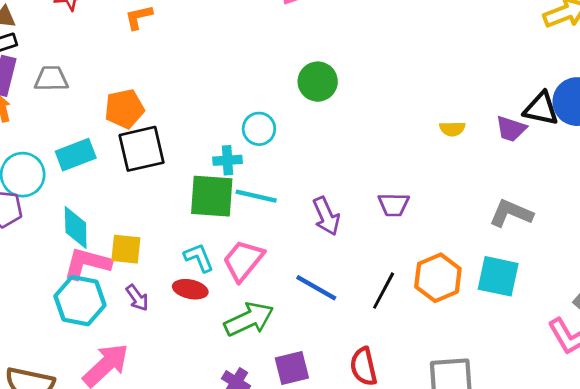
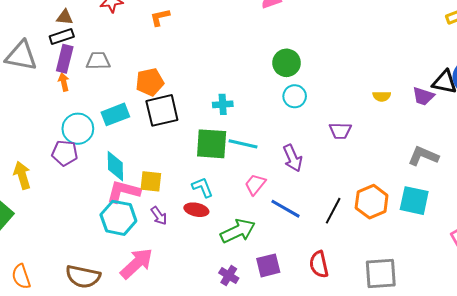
cyan circle: (259, 129) -> (295, 96), moved
cyan cross: (227, 160) -> (223, 104), moved
purple trapezoid: (394, 205) -> (340, 131), moved
pink trapezoid: (243, 261) -> (255, 184), moved, size x0.7

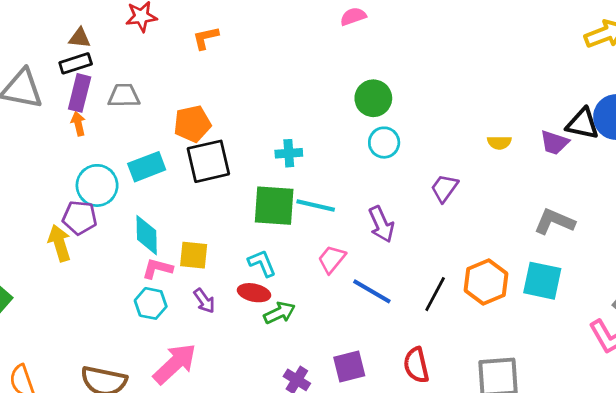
purple trapezoid: (340, 131) -> (444, 188), turned 125
yellow arrow: (22, 175) -> (59, 243), moved
pink L-shape: (123, 191) -> (157, 269), size x0.7
cyan hexagon: (118, 218) -> (151, 303), size x0.7
green arrow: (238, 231) -> (279, 313), moved, size x0.7

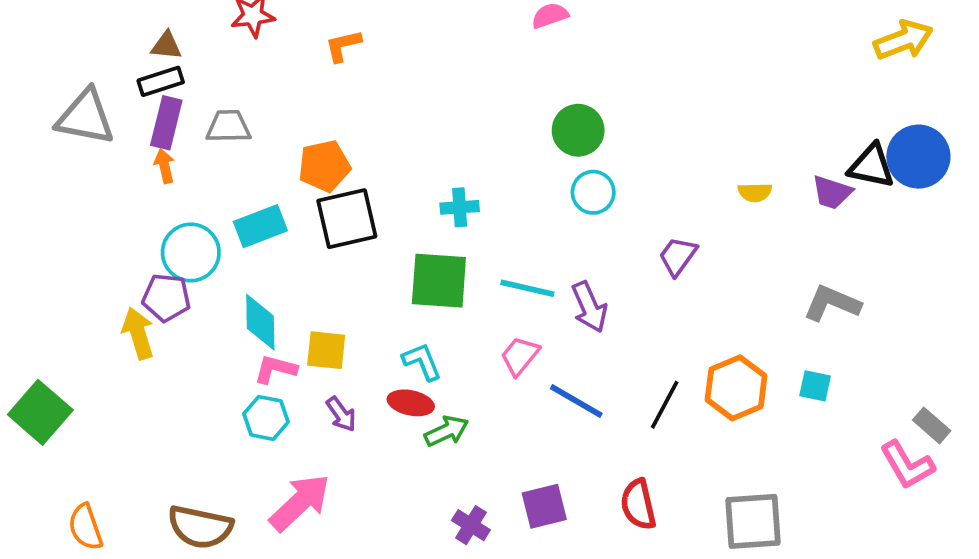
cyan line: (316, 206) -> (527, 288), moved
cyan square: (542, 281) -> (815, 386), size x0.6

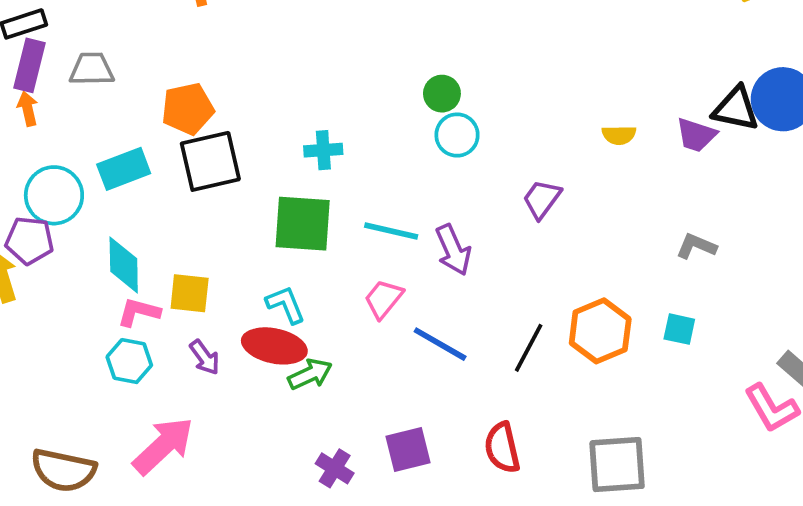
green circle: (578, 130) -> (442, 94), moved, size x0.7
gray L-shape: (832, 303) -> (696, 246), size x0.7
red ellipse: (411, 403) -> (274, 346), size x1.4

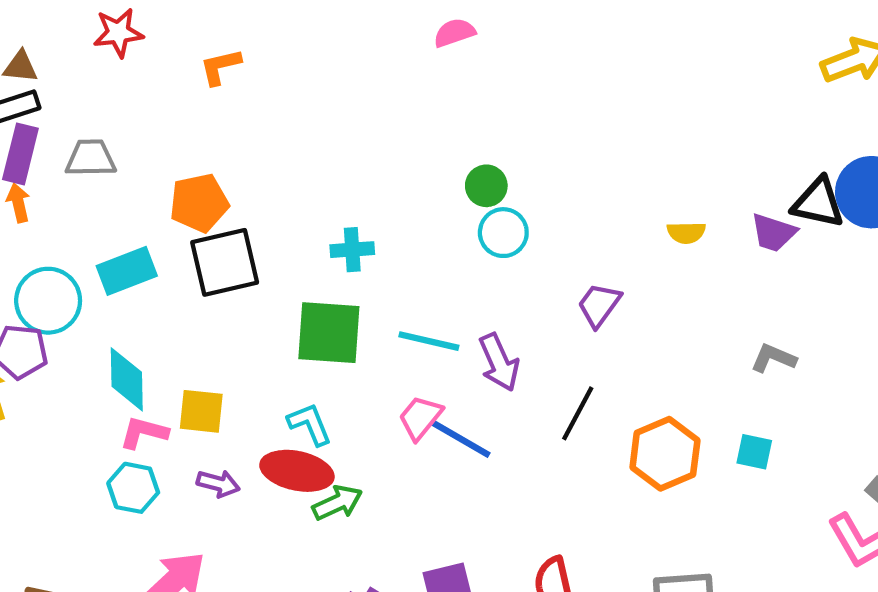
blue line: (440, 344) -> (461, 439), moved
black line: (529, 348) -> (578, 413), moved
purple arrow: (205, 357) -> (218, 484), turned -39

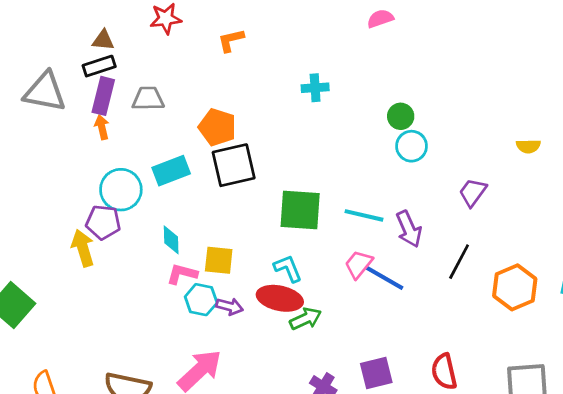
orange pentagon: (199, 203) -> (217, 127), turned 30
cyan cross: (352, 250) -> (315, 88), moved
cyan diamond: (127, 379) -> (171, 240), size x0.7
cyan hexagon: (133, 488) -> (201, 300), moved

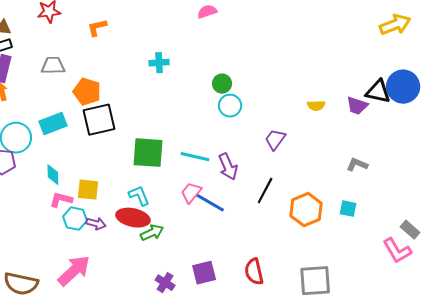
gray trapezoid: (148, 99) -> (53, 66), moved

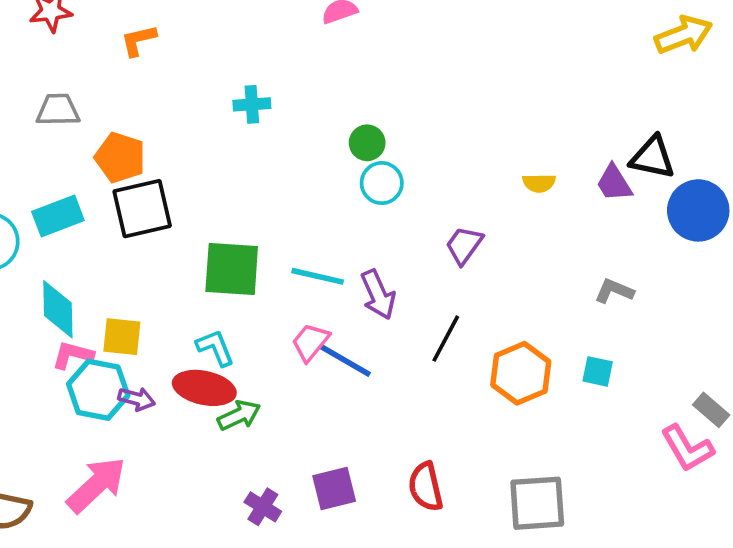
blue circle: (403, 87) -> (698, 210), moved
purple trapezoid: (357, 106) -> (614, 183), turned 40
cyan diamond: (53, 175) -> (58, 309), size x1.5
cyan hexagon: (75, 219) -> (98, 390), size x1.4

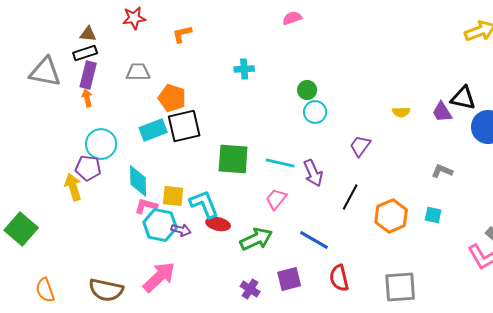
cyan rectangle: (58, 216) -> (153, 130), moved
cyan L-shape: (215, 348) -> (204, 204), moved, size x1.4
blue line: (345, 360) -> (314, 240), moved
red ellipse: (204, 388) -> (218, 224), size x0.7
green arrow: (239, 415) -> (256, 239), moved, size x1.4

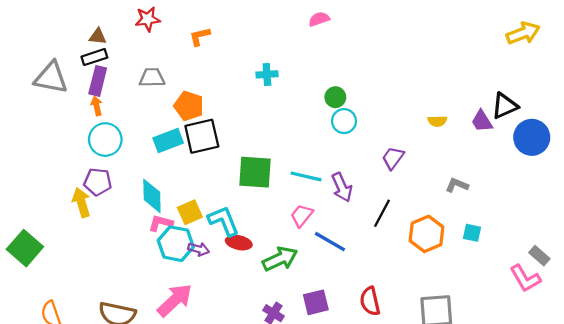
black triangle: (463, 98) -> (505, 106), turned -36
cyan circle: (101, 144) -> (105, 140), moved
gray L-shape: (442, 171) -> (457, 185), moved
yellow square: (173, 196) -> (190, 212), turned -30
blue line: (314, 240) -> (330, 242), moved

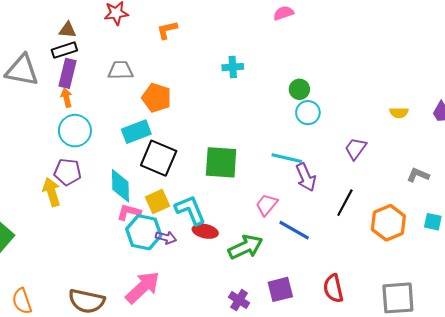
black square: (202, 136) -> (159, 158), moved, turned 36
cyan line: (306, 176) -> (287, 158), moved

